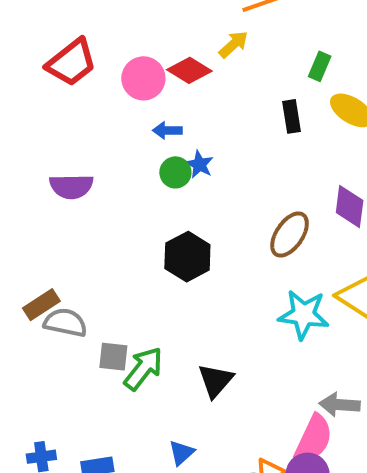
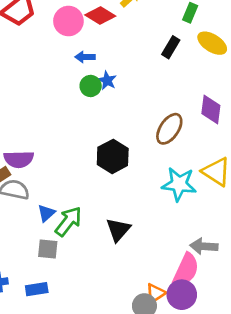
black rectangle: (292, 116) -> (171, 47), turned 40
purple semicircle: (71, 186) -> (19, 159), moved
black hexagon: (187, 257) -> (113, 156), moved
gray square: (113, 357) -> (48, 249), moved
blue triangle: (181, 453) -> (46, 213), moved

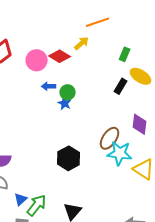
black rectangle: (171, 47) -> (121, 86), moved
green circle: (91, 86) -> (68, 92), moved
cyan star: (179, 184) -> (120, 153), moved

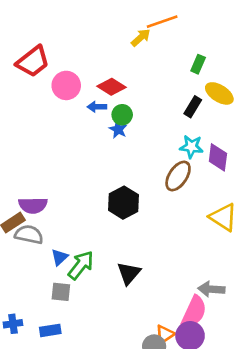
yellow arrow: (82, 43) -> (141, 38), moved
red diamond: (60, 56) -> (111, 87), moved
pink circle: (37, 60) -> (66, 85), moved
cyan star: (120, 153) -> (191, 147), moved, size x0.7

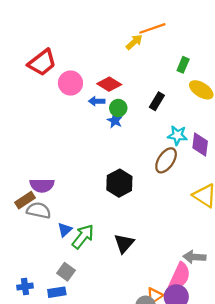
black rectangle: (193, 107) -> (157, 101), moved
gray square: (61, 292) -> (66, 272), moved, turned 30

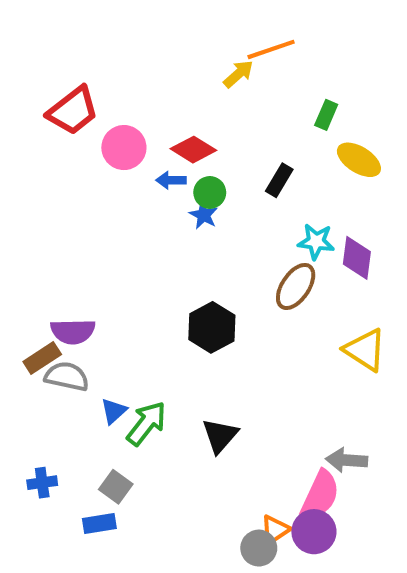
blue cross: (25, 287) -> (42, 483), moved

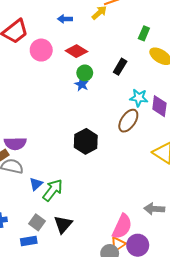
blue arrow: (171, 180) -> (65, 19), moved
black triangle: (220, 436) -> (63, 224), moved
pink semicircle: (320, 495) -> (122, 226), moved

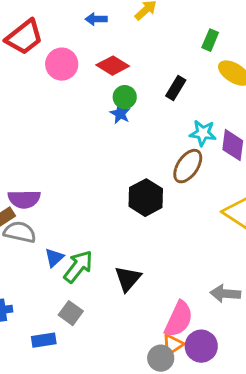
black hexagon: (86, 141) -> (146, 198), moved
gray square: (37, 222) -> (71, 313), moved
black triangle: (63, 224) -> (128, 279), moved

